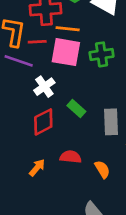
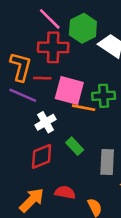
orange line: (68, 29) -> (84, 108), moved
orange arrow: (37, 168) -> (32, 200), size x1.5

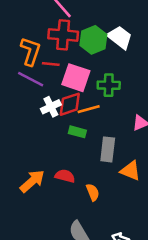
green hexagon: (83, 28) -> (93, 40), moved
orange line: (84, 108) -> (89, 109), moved, turned -30
green rectangle: (75, 146) -> (77, 132), turned -36
red diamond: (42, 156) -> (70, 104), moved

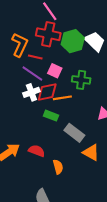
pink square: (76, 78) -> (55, 71), size x0.6
purple line: (31, 79) -> (32, 74), moved
gray rectangle: (108, 149) -> (74, 133), turned -66

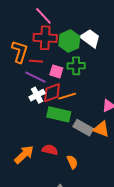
green cross: (81, 80) -> (76, 66), moved
green rectangle: (51, 116) -> (59, 114), size x1.6
orange triangle: (91, 153) -> (101, 129), moved

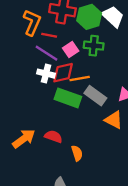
pink square: (56, 71) -> (71, 49), turned 32
white cross: (37, 95) -> (46, 74), turned 35
gray rectangle: (83, 128) -> (95, 96), moved

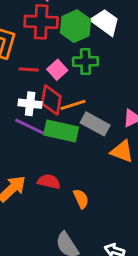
red line: (49, 35) -> (29, 69), moved
purple line: (47, 53) -> (30, 127), moved
red diamond: (63, 73) -> (51, 100), turned -60

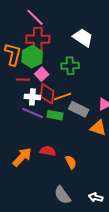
green hexagon: (76, 26) -> (32, 57), moved
red line: (29, 69) -> (23, 80), moved
pink square: (57, 70) -> (42, 74), moved
green rectangle: (61, 131) -> (55, 115), size x0.7

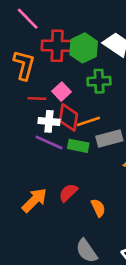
pink line: (35, 17) -> (28, 19), moved
green hexagon: (32, 57) -> (84, 48), moved
gray rectangle: (79, 109) -> (109, 139), turned -42
red semicircle: (48, 151) -> (68, 193), turned -56

